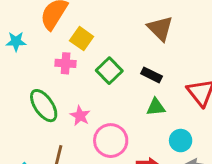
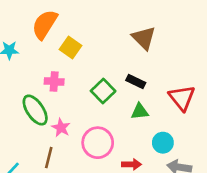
pink cross: (66, 63) -> (54, 81), moved
green square: (109, 71) -> (103, 91), moved
pink star: (80, 116) -> (61, 128), moved

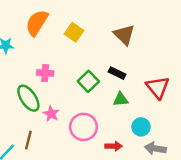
yellow square: (70, 48) -> (74, 32), moved
brown line: (49, 158) -> (28, 140), moved

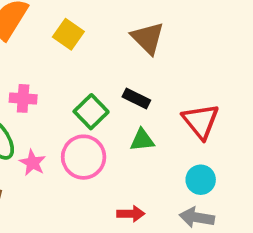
pink circle: (83, 127) -> (84, 157), moved
cyan circle: (141, 127) -> (201, 180), moved

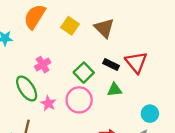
brown triangle: (148, 38) -> (104, 28), moved
pink cross: (23, 98) -> (43, 65), turned -35
red triangle: (201, 121) -> (136, 62), moved

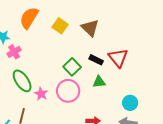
pink cross: (43, 65) -> (14, 52), moved

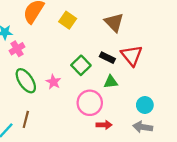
brown triangle: (90, 28) -> (114, 22), moved
pink circle: (68, 91) -> (90, 103), moved
pink star: (41, 94) -> (53, 82), moved

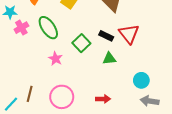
green ellipse: (26, 81) -> (48, 28), moved
pink circle: (90, 103) -> (62, 97), moved
gray arrow: (143, 127) -> (150, 101), moved

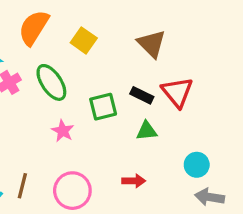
green square: (81, 43) -> (103, 107), turned 30
red arrow: (103, 99) -> (134, 181), moved

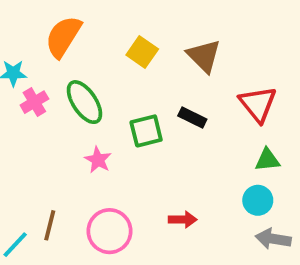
yellow square: (84, 40) -> (142, 52), moved
red triangle: (177, 92) -> (258, 104), moved
green triangle: (147, 131) -> (267, 160), moved

